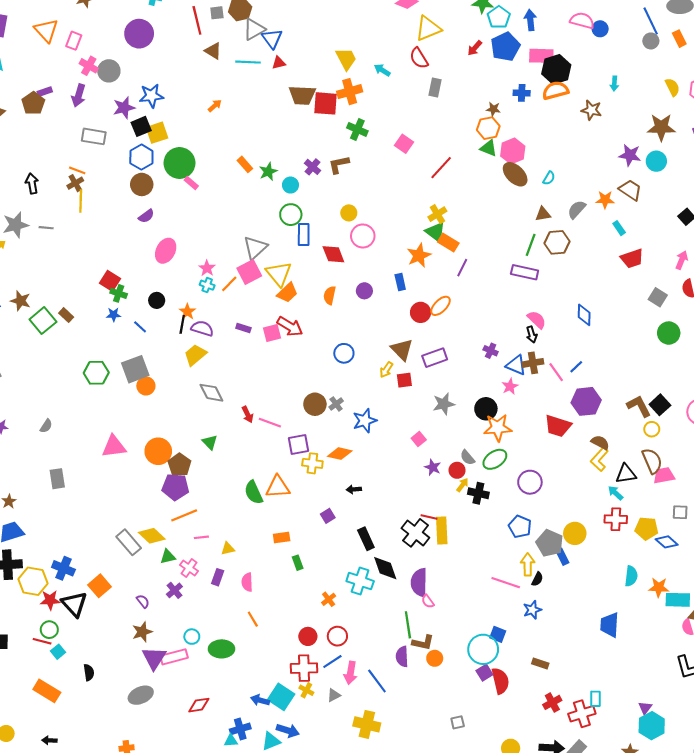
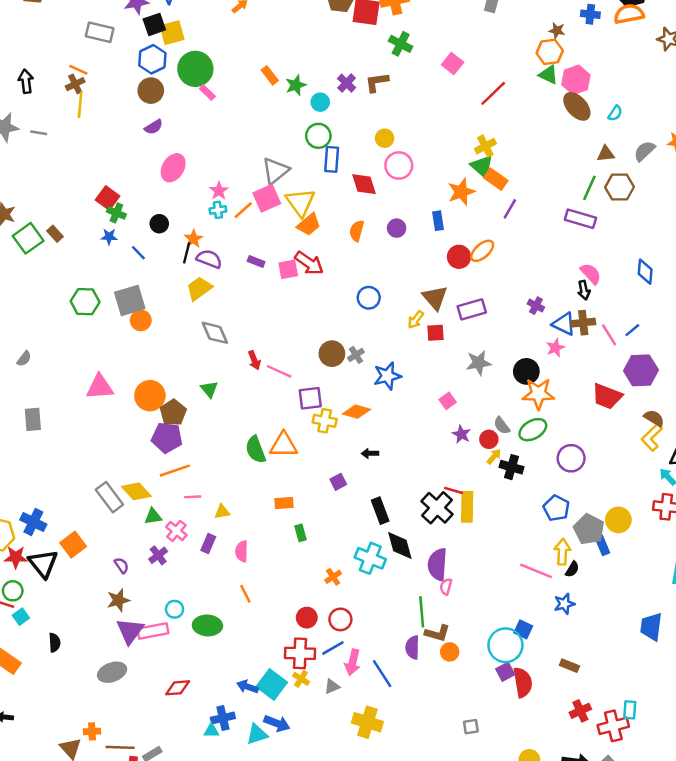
cyan cross: (207, 285) -> (218, 210), turned -32
pink semicircle: (428, 601) -> (446, 587), turned 48

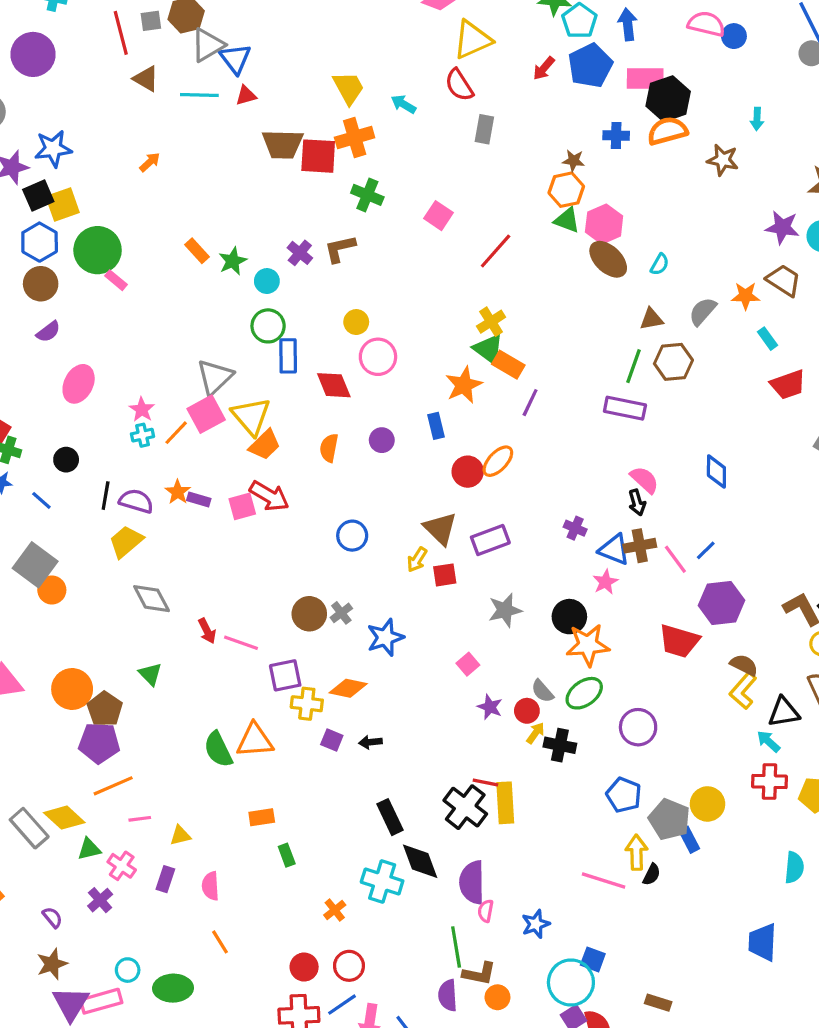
orange star: (193, 239) -> (178, 492), moved
gray square: (130, 300) -> (35, 565), turned -32
purple square: (338, 482) -> (332, 740), moved, turned -35
blue star: (564, 604) -> (536, 924), moved

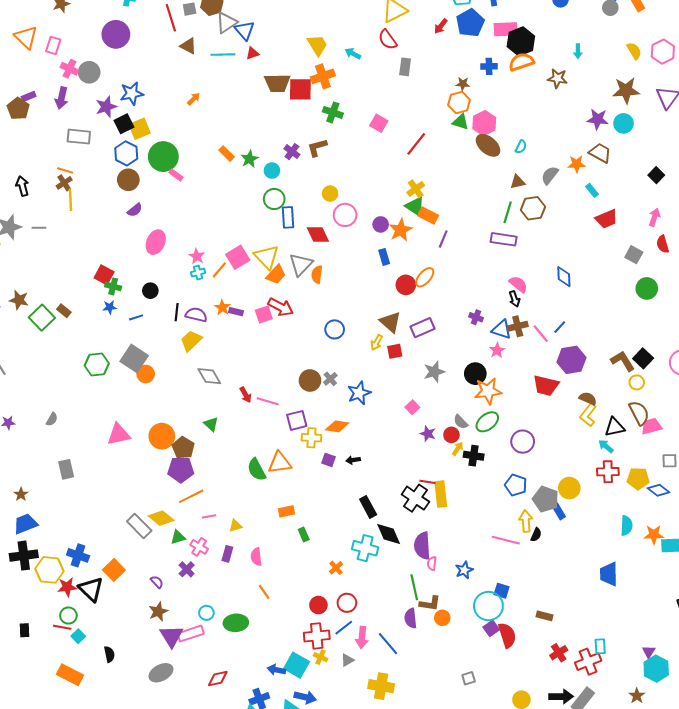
gray triangle: (215, 377) -> (301, 264), moved
purple circle: (382, 440) -> (381, 224), moved
blue line: (41, 500) -> (136, 317), turned -56

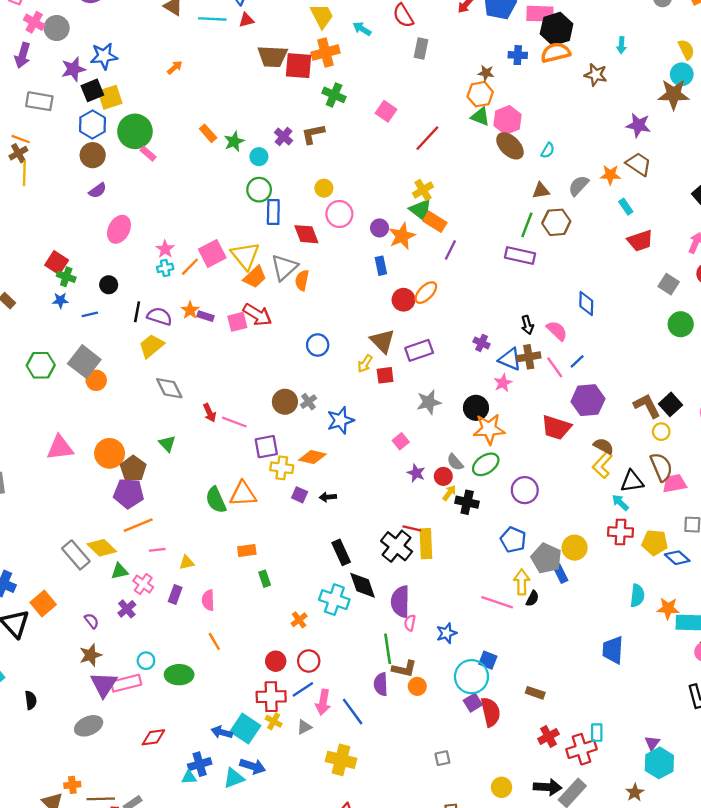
cyan circle: (624, 123) -> (682, 74), moved
pink semicircle: (518, 284) -> (557, 331), moved

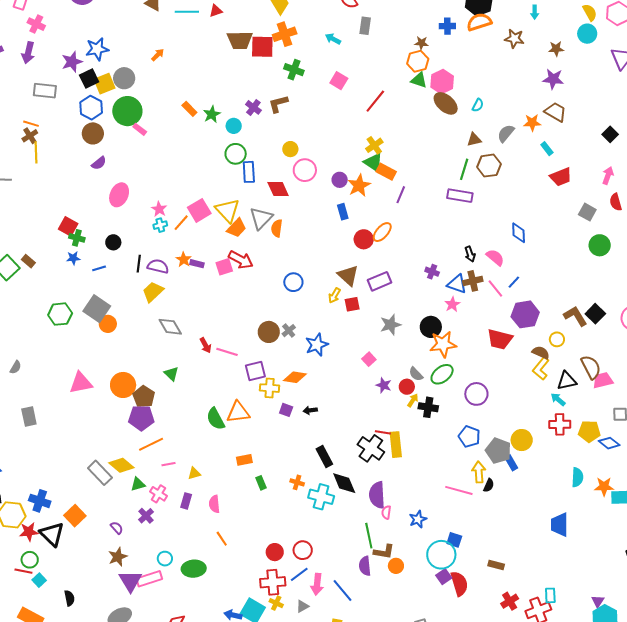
gray circle: (57, 28) -> (124, 78), moved
cyan arrow: (362, 29) -> (333, 39), moved
brown star: (674, 94) -> (556, 49), moved, size x0.6
yellow circle: (661, 432) -> (557, 339), moved
orange cross: (299, 620) -> (297, 482), moved, turned -32

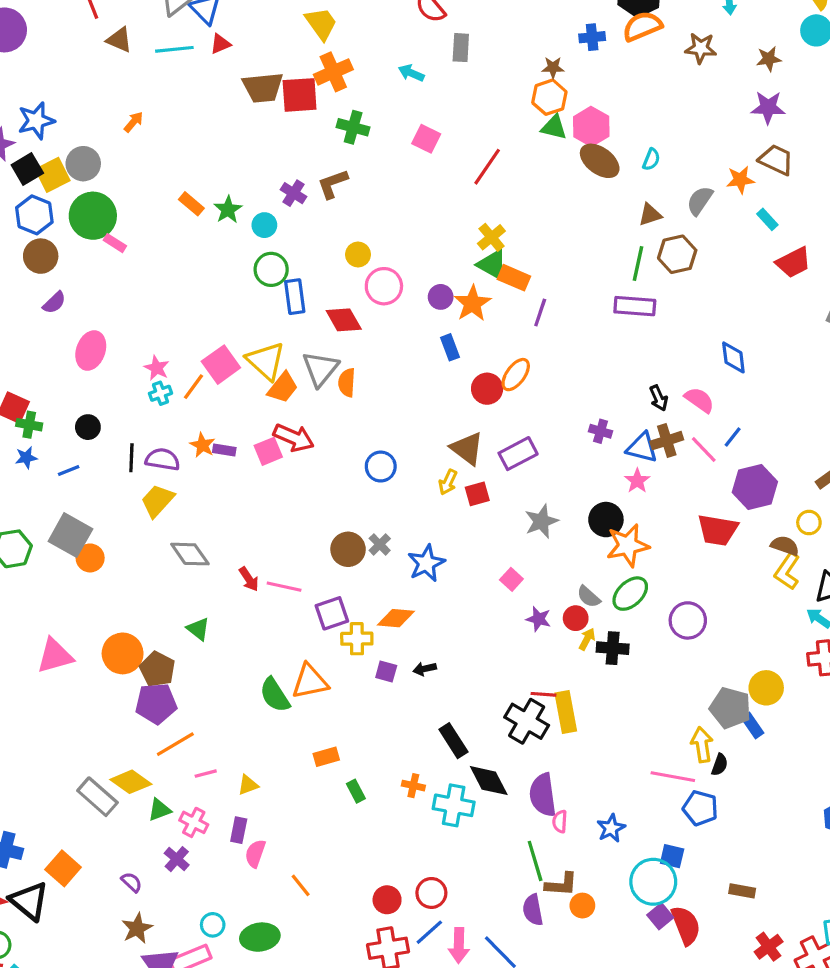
blue pentagon: (469, 437) -> (700, 808), moved
pink semicircle: (214, 504) -> (255, 854), moved, turned 30

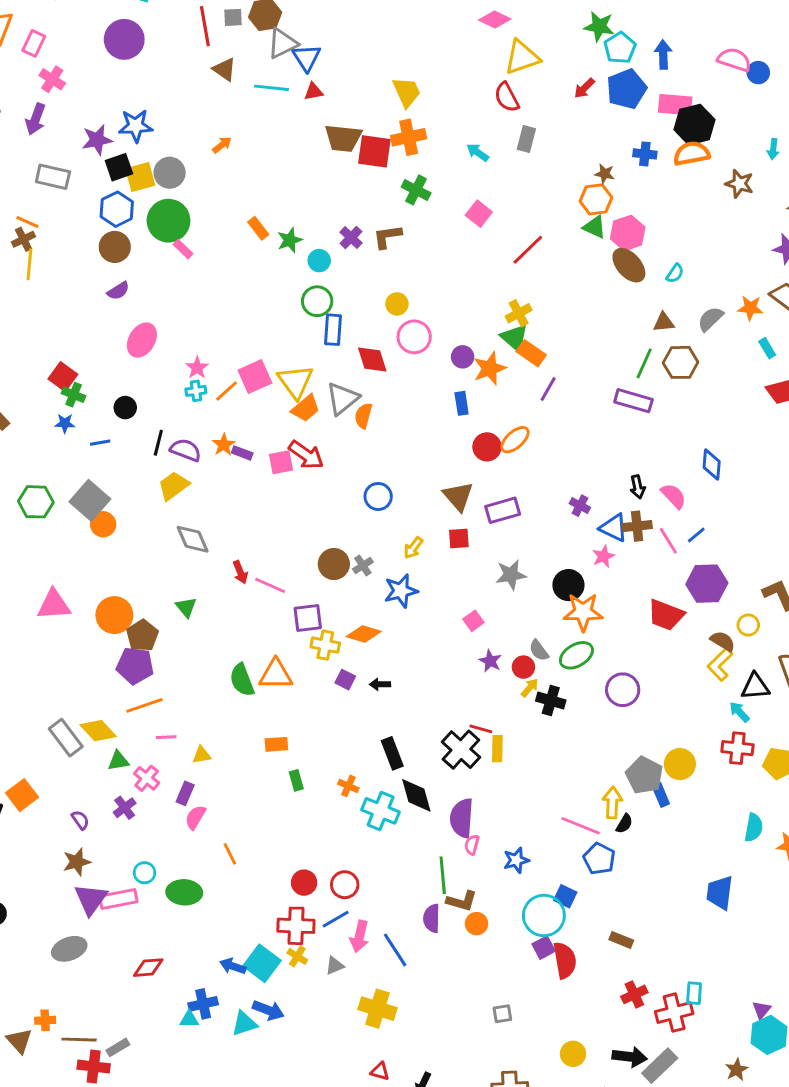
yellow arrow: (448, 482) -> (413, 548), moved
yellow rectangle: (566, 712) -> (497, 749), size x0.7

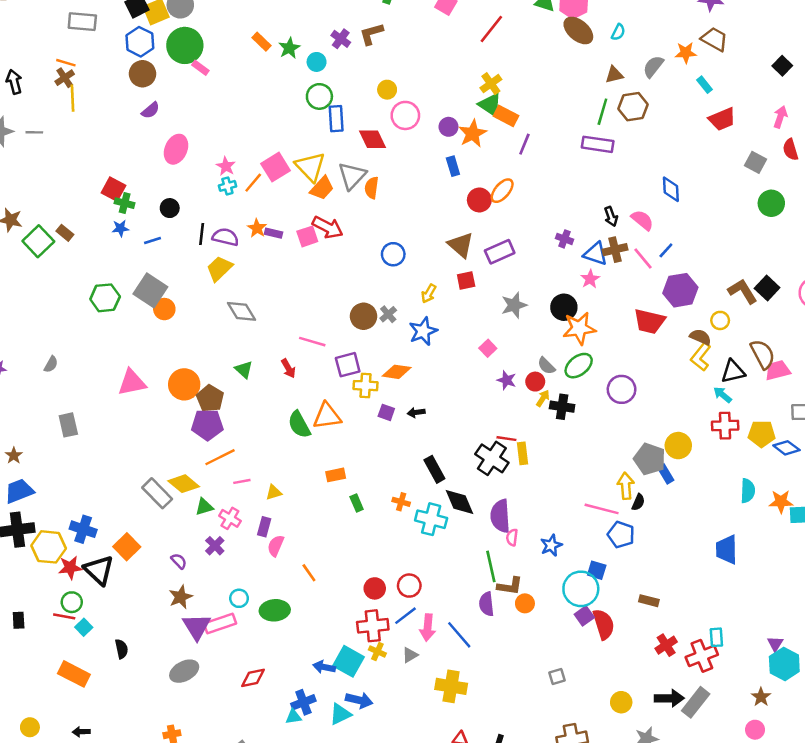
red arrow: (240, 572) -> (288, 368), moved

